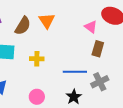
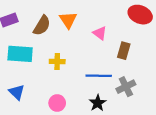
pink triangle: (91, 27) -> (100, 33), moved

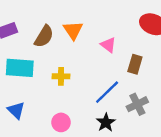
blue line: (99, 76) -> (107, 92), turned -45

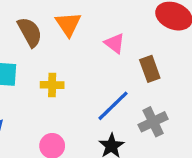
brown semicircle: (44, 36) -> (30, 32), turned -60
brown rectangle: (135, 64) -> (150, 69), turned -36

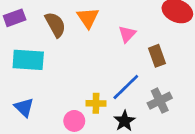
pink triangle: (115, 43) -> (127, 34), turned 36
yellow cross: (52, 85) -> (96, 103), moved

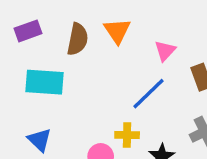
brown semicircle: (55, 25) -> (78, 39), turned 40
blue line: (126, 87) -> (149, 94), moved

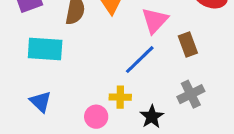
pink triangle: (165, 51) -> (155, 20), size x1.4

